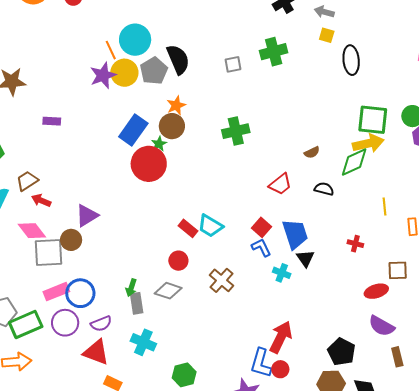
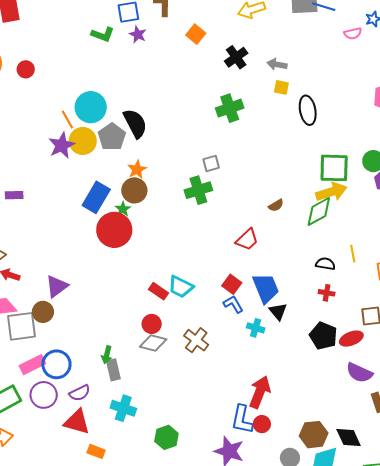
gray square: (233, 64) -> (211, 164), moved
black semicircle: (324, 189) -> (325, 264), moved
gray diamond: (168, 291) -> (153, 343), moved
black pentagon: (342, 352) -> (323, 336), moved

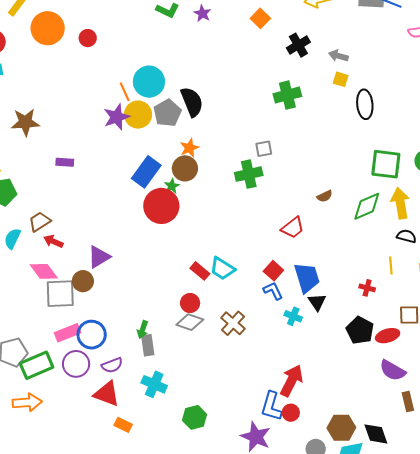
yellow arrow: (331, 192) -> (400, 203), moved, turned -88
yellow line: (353, 254) -> (391, 266), moved
black semicircle: (325, 264) -> (406, 236), moved

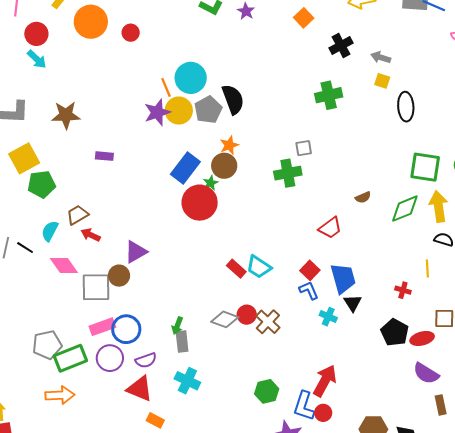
pink diamond: (44, 271) -> (64, 265), moved
red circle: (190, 303) -> (247, 315), moved
green hexagon: (195, 417) -> (267, 391), moved

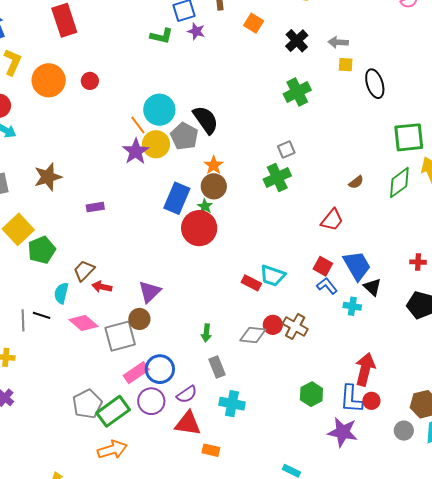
green arrow: (177, 326) -> (206, 333), moved

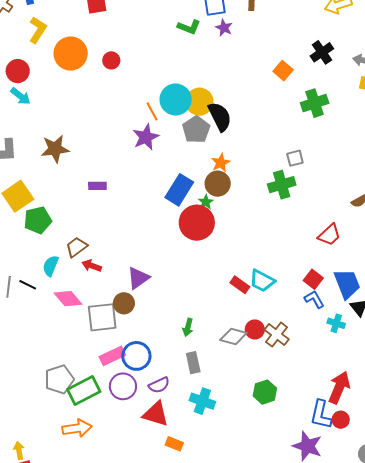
orange square: (254, 23) -> (283, 71), moved
yellow circle: (156, 144) -> (199, 102), moved
green hexagon: (311, 394) -> (265, 392), moved

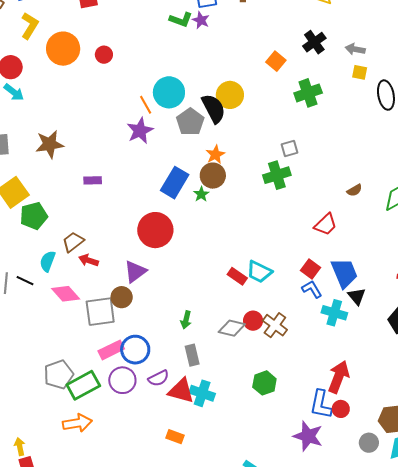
purple star: (224, 28) -> (201, 20), moved
yellow circle: (199, 102) -> (230, 95), moved
red circle: (197, 223) -> (155, 230), moved
cyan cross: (336, 323) -> (334, 313), size x1.4
red triangle: (156, 414) -> (181, 391), moved

